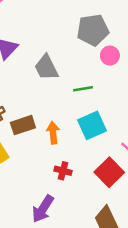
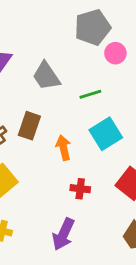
brown rectangle: (23, 125) -> (29, 126), moved, turned -45

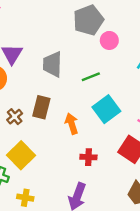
gray trapezoid: (46, 76) -> (52, 64), turned 40

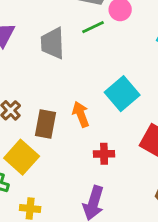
green line: (91, 77) -> (93, 27), moved
brown rectangle: (41, 107) -> (45, 124), moved

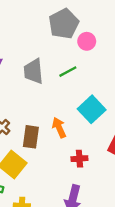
green line: (93, 27) -> (68, 72), moved

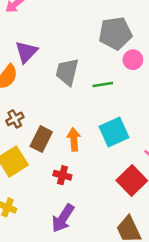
red cross: (79, 159) -> (62, 175), moved

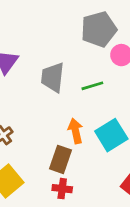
brown rectangle: (41, 139) -> (61, 159), moved
orange arrow: (74, 139) -> (75, 131), moved

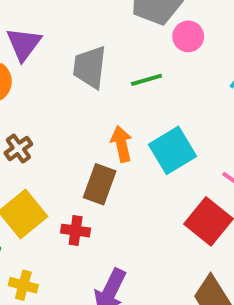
red cross: (62, 189) -> (76, 231), moved

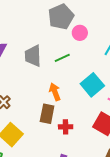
cyan square: (173, 150) -> (92, 85), moved
red cross: (76, 231) -> (66, 127), moved

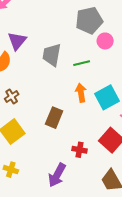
orange arrow: (55, 92) -> (81, 93), moved
red cross: (66, 127) -> (80, 150), moved

